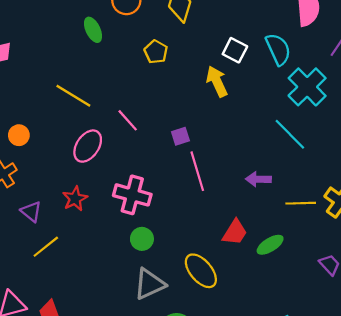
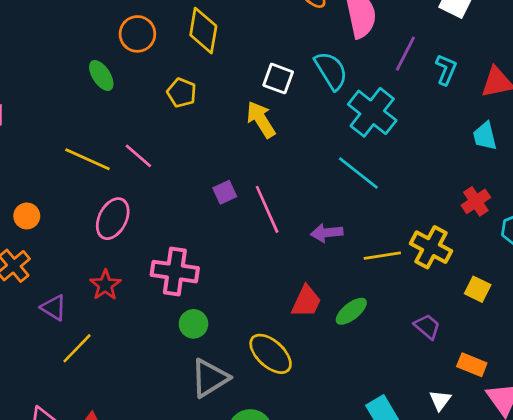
pink line: (128, 120) -> (138, 156), moved
pink line: (197, 171) -> (267, 209), moved

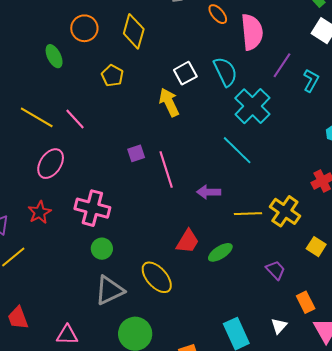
white square: (278, 79) -> (185, 73), turned 35
orange rectangle: (472, 365) -> (306, 302), turned 35

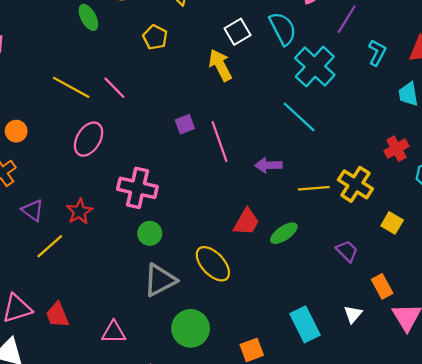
cyan L-shape: (311, 81) -> (377, 53), moved
red star: (40, 212) -> (79, 212), moved

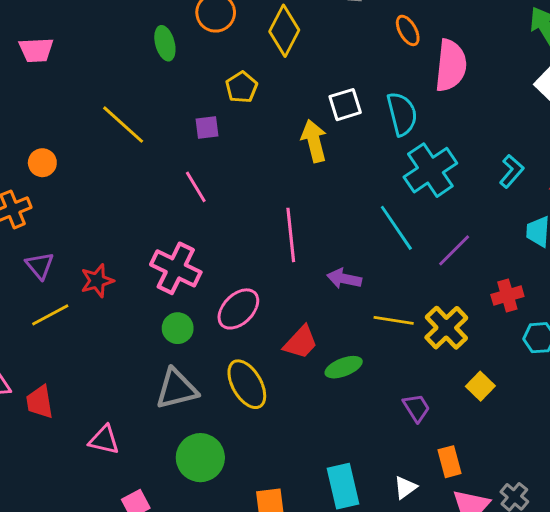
purple line: (347, 19) -> (454, 250), moved
pink line: (114, 88) -> (196, 187), moved
purple square: (185, 124) -> (207, 127), moved
pink ellipse: (89, 139) -> (238, 309), moved

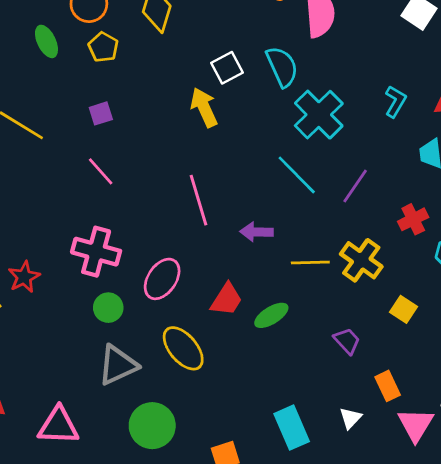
yellow pentagon: (242, 87) -> (103, 47), moved
pink triangle: (104, 440) -> (58, 426), size x1.4

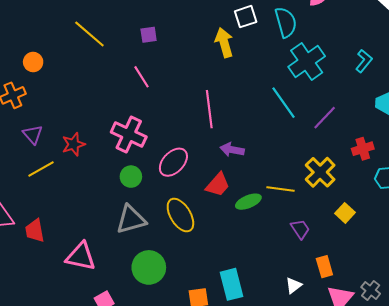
purple arrow: (257, 232) -> (232, 150), moved
yellow line: (310, 263) -> (280, 189), moved
cyan rectangle: (292, 428) -> (232, 284), moved

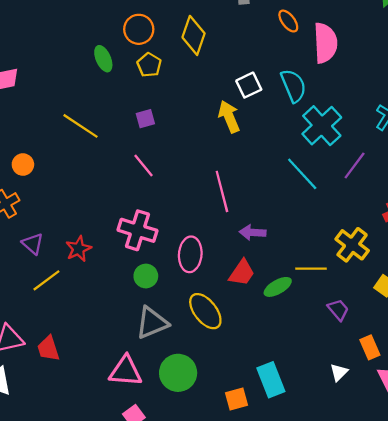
purple line: (325, 118) -> (355, 165), moved
pink ellipse: (173, 162) -> (190, 254), turned -32
pink triangle: (81, 256) -> (126, 371), moved

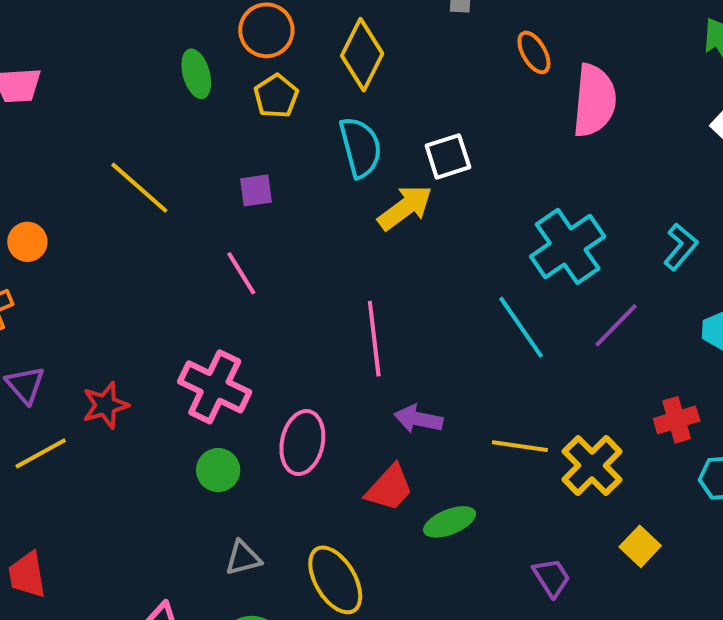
cyan semicircle: (293, 86) -> (360, 147), moved
yellow arrow: (229, 117) -> (405, 207), turned 68
yellow line: (311, 269) -> (520, 446), moved
yellow ellipse: (205, 311) -> (335, 580), moved
gray triangle: (152, 323) -> (243, 558), moved, size x0.6

